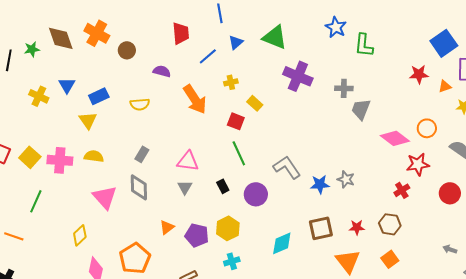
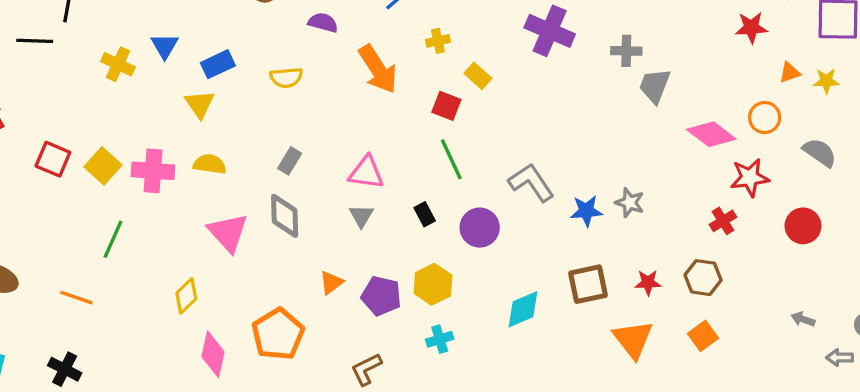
orange triangle: (445, 86) -> (790, 73), moved

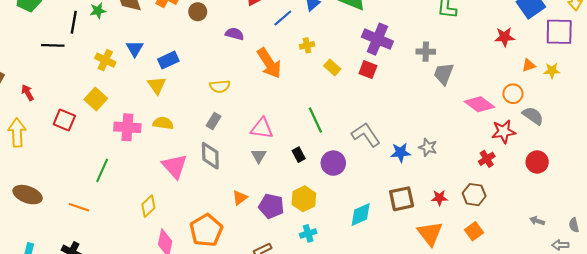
yellow semicircle: (286, 78) -> (220, 86), moved
red square: (446, 106) -> (368, 70), moved
gray semicircle: (820, 153) -> (533, 116), moved
yellow square: (103, 166) -> (96, 99), moved

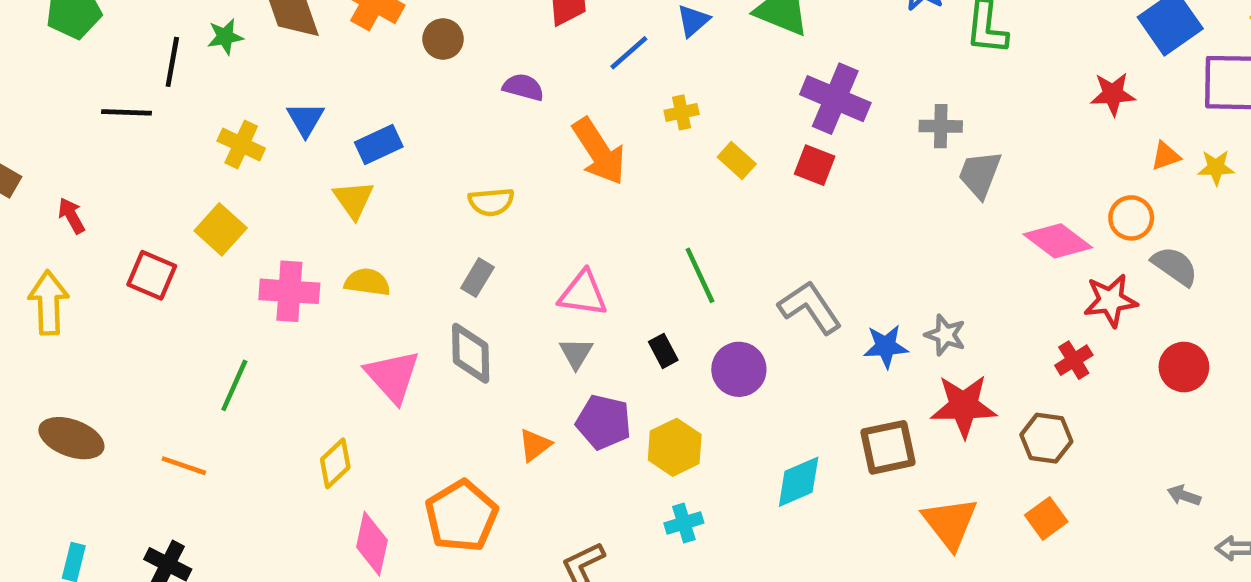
red star: (439, 198) -> (964, 406), moved, size x1.8
purple pentagon: (271, 206) -> (604, 422), moved

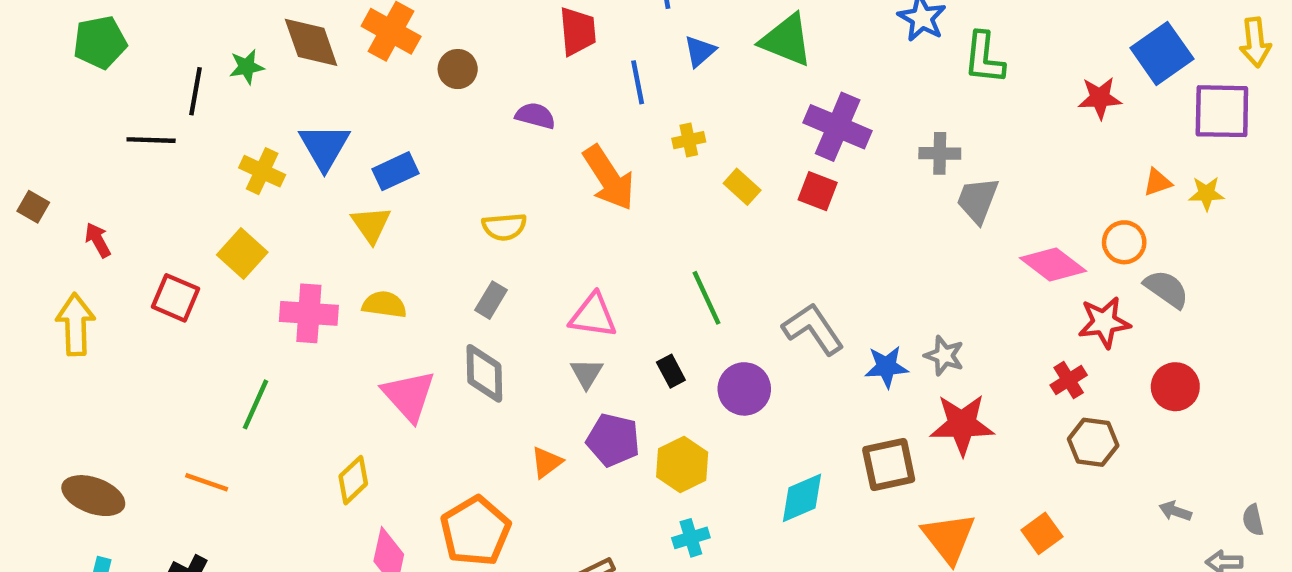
blue line: (629, 53) -> (638, 82), turned -60
red star: (1113, 94) -> (1100, 98), moved
blue triangle: (305, 119) -> (324, 147), size x1.4
brown ellipse: (71, 438) -> (93, 496), moved
brown hexagon: (1046, 438) -> (1093, 442), moved

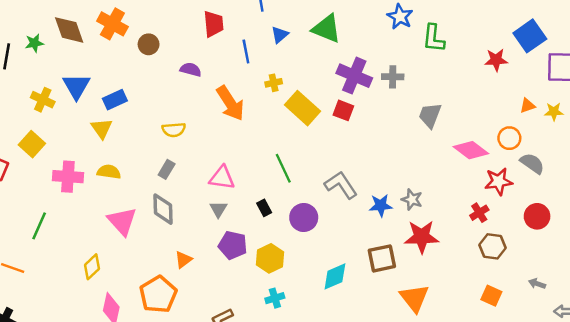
gray cross: (940, 153) -> (393, 77), moved
yellow rectangle: (742, 187) -> (302, 108), size x1.8
orange triangle: (547, 462) -> (183, 260), moved
orange square: (1042, 533) -> (491, 296), moved, turned -30

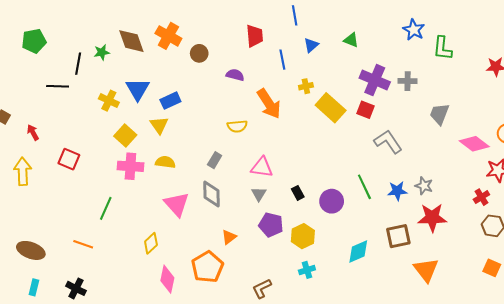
green triangle: (327, 29) -> (351, 40), size x0.6
yellow semicircle: (174, 130) -> (237, 126), moved
yellow square: (32, 144) -> (125, 135), moved
green line: (283, 168) -> (364, 187), moved
gray L-shape: (341, 185) -> (388, 142), moved

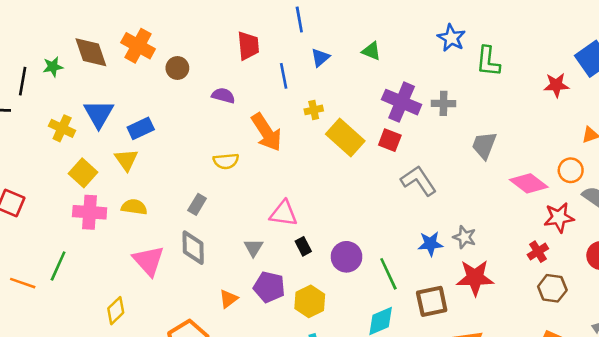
pink triangle: (262, 167) -> (284, 214), moved
green line: (364, 187) -> (388, 274), moved
orange triangle: (229, 237) -> (229, 299), moved
orange line: (83, 244) -> (23, 283), moved

